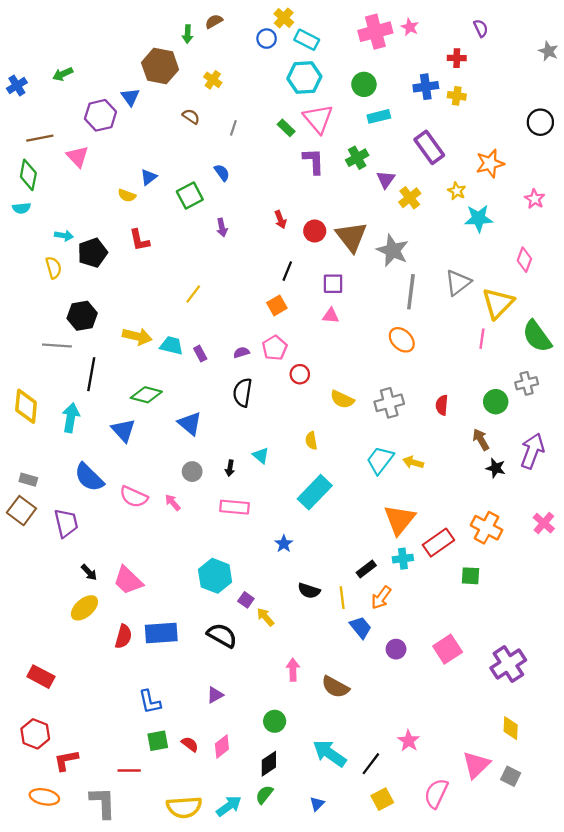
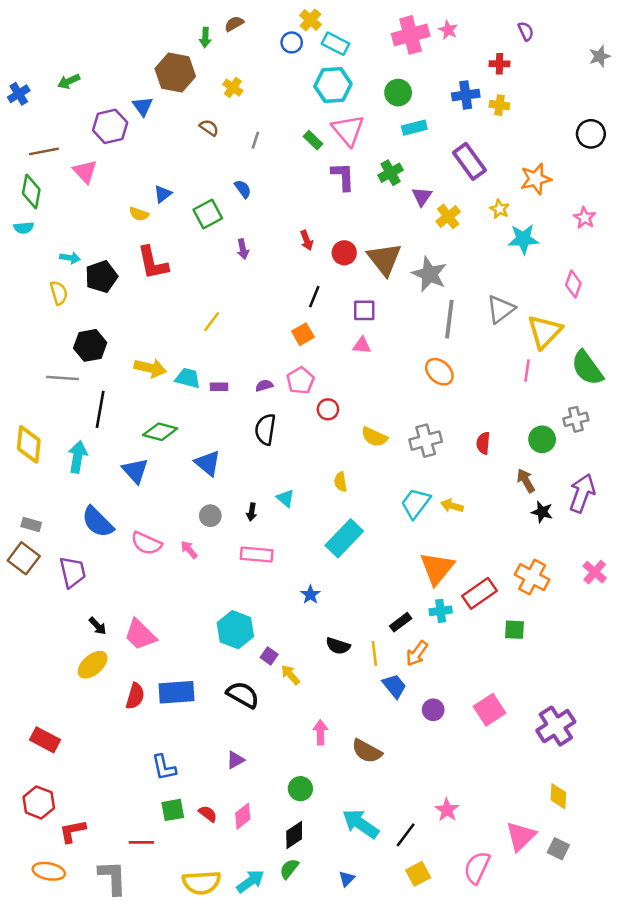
gray star: (548, 51) -> (600, 56), turned 30
red L-shape: (139, 240) -> (153, 263), size x1.4
purple rectangle: (200, 354) -> (219, 387), turned -63

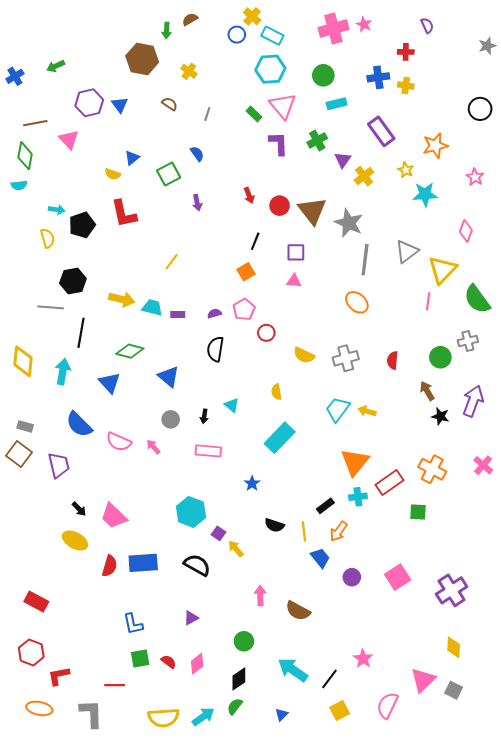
blue triangle: (143, 106) -> (120, 105), moved
yellow ellipse: (93, 665) -> (75, 540), turned 70

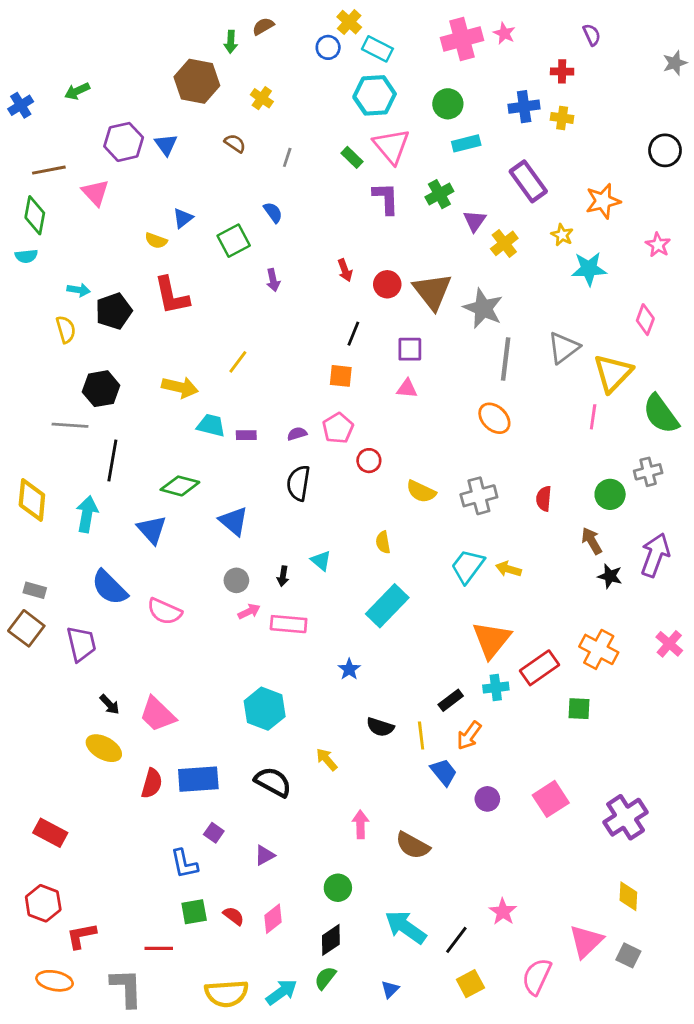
orange square: (246, 272) -> (341, 376), turned 36
yellow arrow: (122, 299) -> (180, 387), moved
pink arrow: (153, 447) -> (249, 611), moved, turned 105
purple square: (218, 533) -> (214, 833), moved

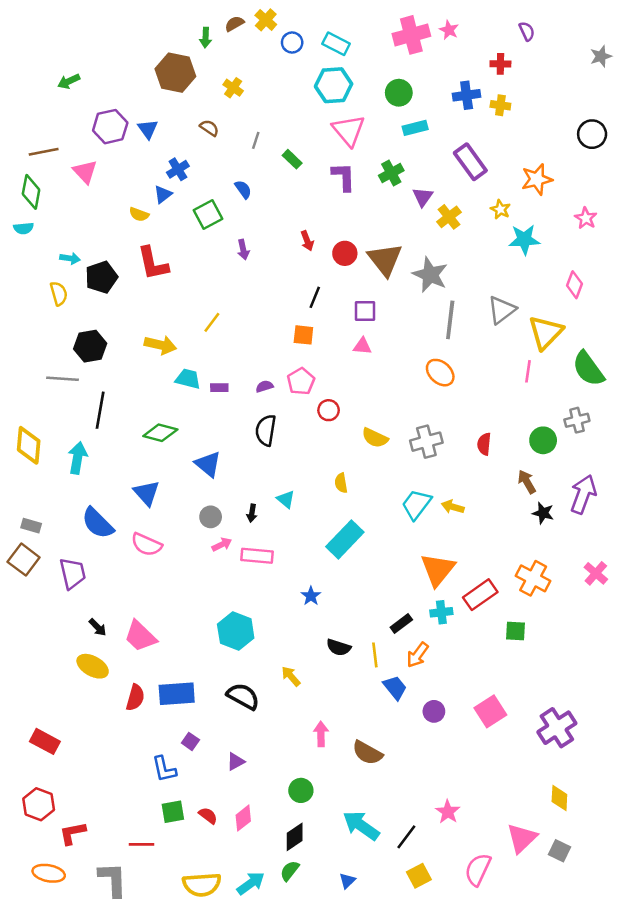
yellow cross: (349, 22) -> (266, 20), moved
blue cross: (21, 105) -> (178, 169), moved
green rectangle: (352, 157) -> (292, 159), moved
blue triangle: (152, 530) -> (147, 493), moved

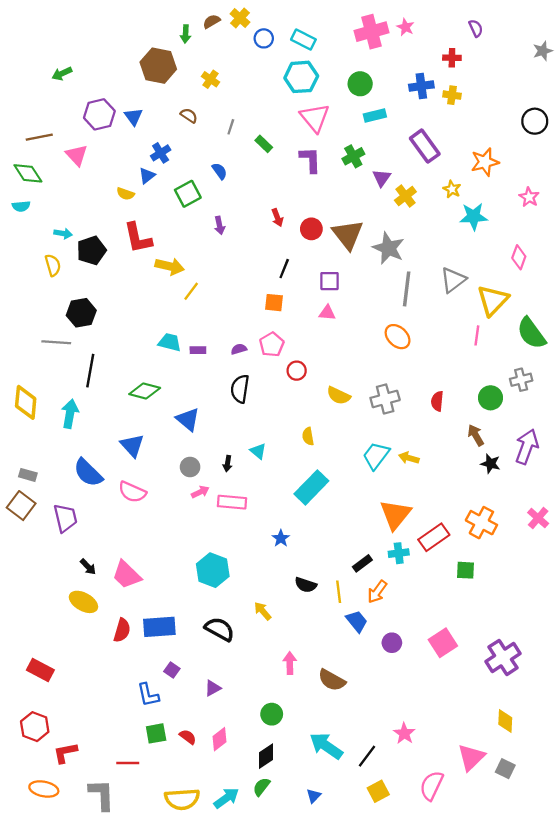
green diamond: (31, 192) -> (28, 173), turned -44
yellow arrow: (160, 345) -> (170, 266), moved

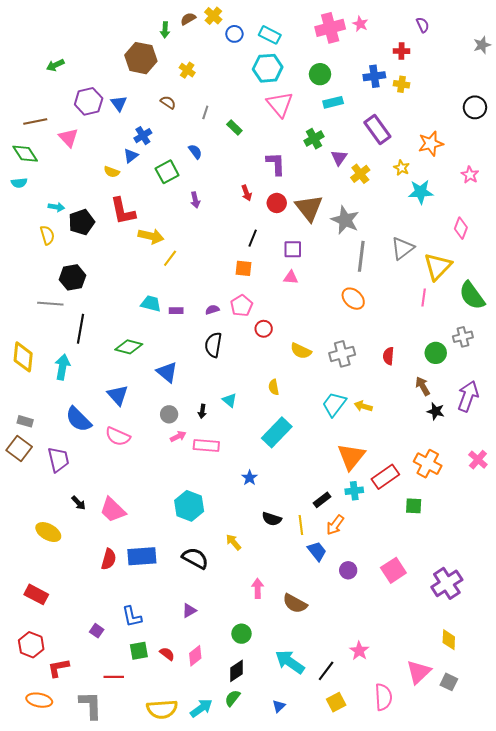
purple L-shape: (310, 160) -> (276, 164), moved
yellow ellipse: (83, 602) -> (48, 532), moved
purple square: (172, 670) -> (97, 631), moved
pink semicircle: (432, 786) -> (383, 697), turned 152

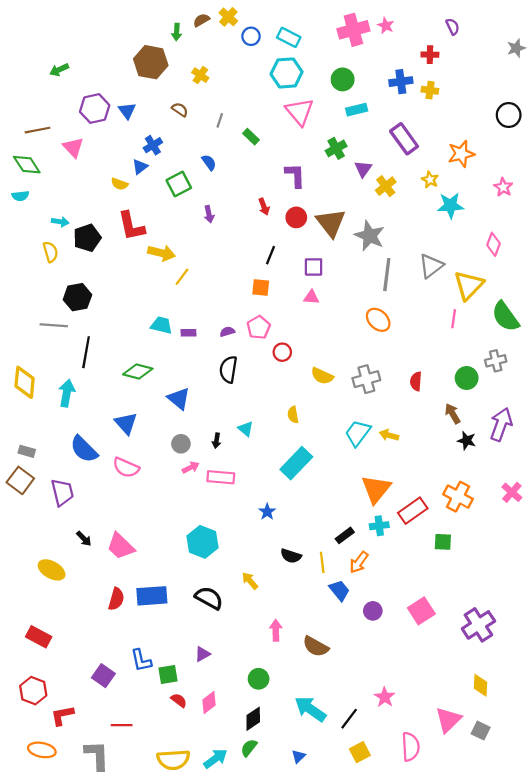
purple square: (97, 631) -> (103, 676), size x1.5
green square: (139, 651) -> (168, 674), moved

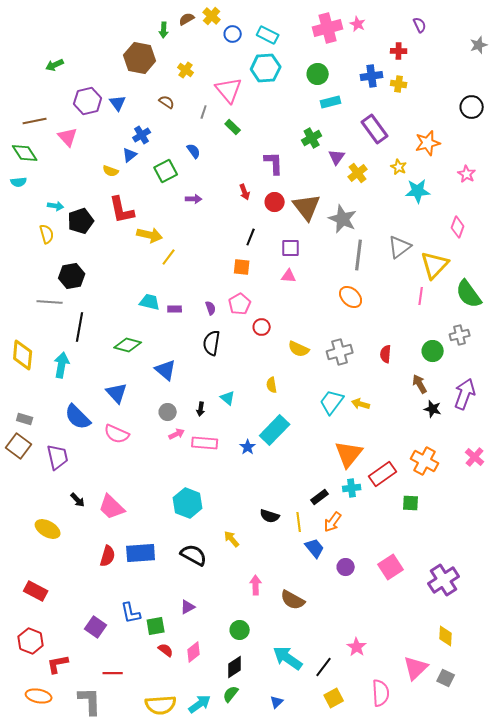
pink triangle: (300, 112) -> (229, 90), moved
purple arrow: (209, 214) -> (194, 199), turned -77
purple semicircle: (227, 332) -> (211, 308), turned 88
blue star: (267, 512) -> (248, 447), moved

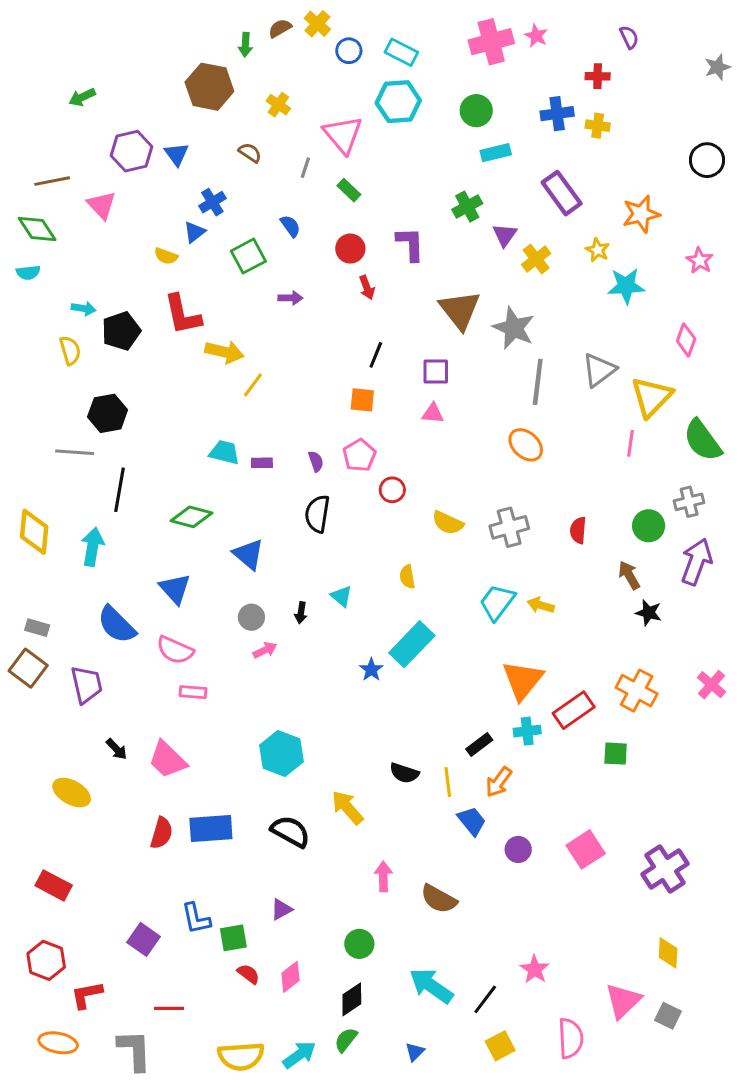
red circle: (275, 202) -> (350, 249), moved
purple arrow: (465, 394) -> (697, 562), moved
pink rectangle: (205, 443) -> (193, 692), moved, size x0.7
yellow arrow: (232, 539) -> (347, 808), size x1.4

